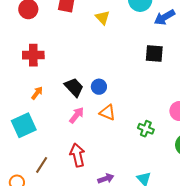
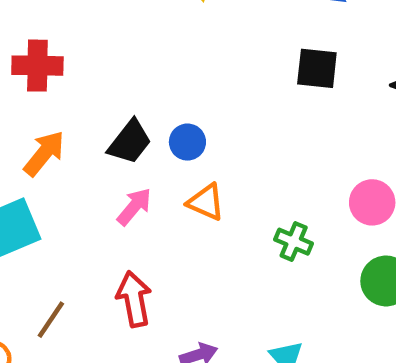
black trapezoid: (74, 87) -> (130, 142), turned 80
orange arrow: (37, 93) -> (44, 153), size x1.5

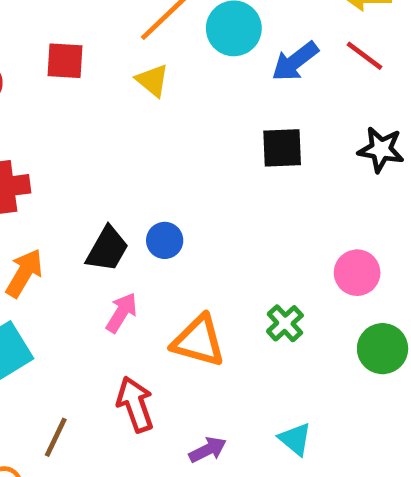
orange triangle: (206, 202) -> (198, 341), moved, size x1.4
green cross: (294, 242) -> (285, 323), turned 33

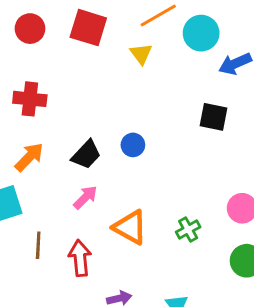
red square: (65, 61) -> (88, 28), size x1.4
blue circle: (165, 240) -> (133, 145), moved
brown line: (56, 437) -> (38, 245), moved, turned -36

